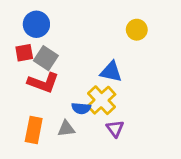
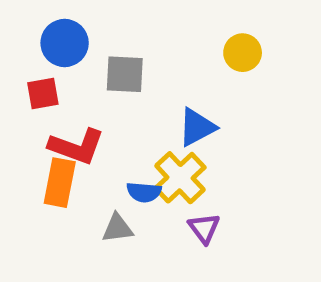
gray square: (46, 58) -> (125, 74), moved, turned -30
blue triangle: (111, 72) -> (197, 127), turned -40
orange rectangle: (34, 130) -> (60, 183), moved

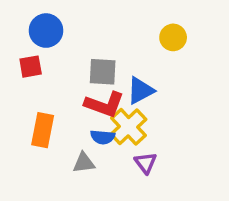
gray square: (125, 74) -> (103, 72), moved
red L-shape: (77, 146) -> (104, 104), moved

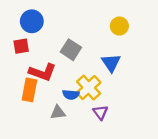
gray square: (103, 72) -> (71, 50), turned 30
blue triangle: (140, 91) -> (111, 63), moved, turned -36
red L-shape: (104, 104) -> (42, 72), moved

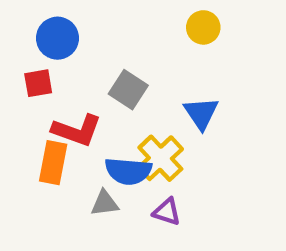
yellow circle: (119, 26) -> (203, 27), moved
blue semicircle: (71, 95) -> (128, 171), size x1.5
purple triangle: (100, 112) -> (167, 212), moved, turned -35

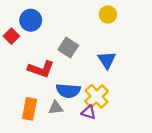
red square: (38, 83) -> (11, 36), moved, turned -35
yellow cross: (160, 158) -> (97, 96), moved
orange rectangle: (53, 163) -> (30, 109), moved

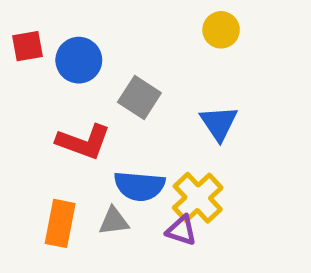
blue circle: (31, 20) -> (79, 60), moved
red square: (11, 36) -> (27, 46), moved, turned 35

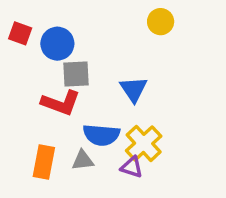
red square: (27, 46) -> (20, 33), turned 30
gray square: (139, 97) -> (76, 74), moved, turned -36
blue triangle: (219, 123) -> (133, 89), moved

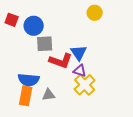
red L-shape: (61, 103) -> (61, 61), moved
blue semicircle: (101, 135) -> (29, 80), moved
purple triangle: (132, 167) -> (80, 71), moved

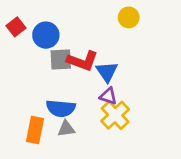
red square: (12, 20) -> (16, 27), turned 32
red L-shape: (61, 61) -> (83, 61), moved
blue semicircle: (29, 80) -> (61, 108), moved

